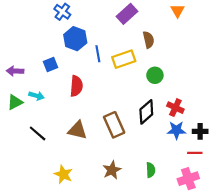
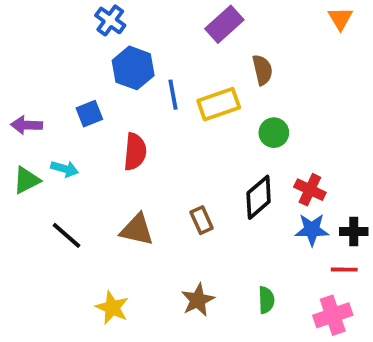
orange triangle: (178, 11) -> (340, 19), moved
brown rectangle: (114, 125) -> (202, 220), size x0.6

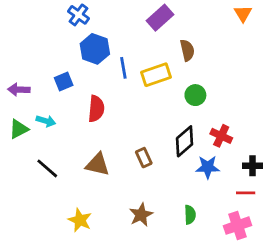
blue star: (312, 230) -> (208, 167), moved

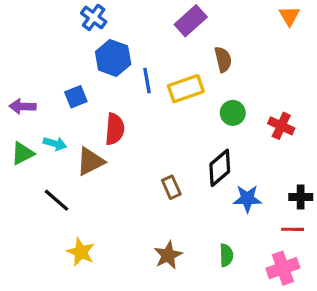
red cross: (221, 136) -> (281, 126), moved
brown triangle: (98, 164) -> (90, 161), moved, turned -40
yellow star: (80, 220) -> (81, 252), moved

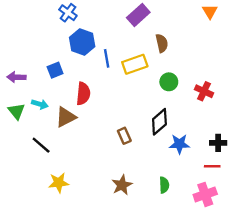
green triangle: (23, 153) -> (16, 111), turned -42
yellow star: (81, 252) -> (59, 183), turned -30

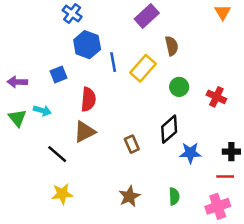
yellow rectangle: (135, 64) -> (143, 68), turned -30
brown triangle: (66, 117) -> (85, 132), moved
black line: (41, 145) -> (57, 154), moved

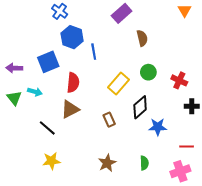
yellow rectangle: (143, 68) -> (118, 84), moved
blue square: (58, 74) -> (48, 62), size x1.5
black cross: (231, 152) -> (192, 106), moved

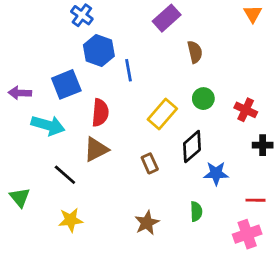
cyan arrow: (35, 92) -> (48, 125), size x1.6
green triangle: (14, 98) -> (20, 197), moved
green semicircle: (144, 163) -> (196, 211), moved

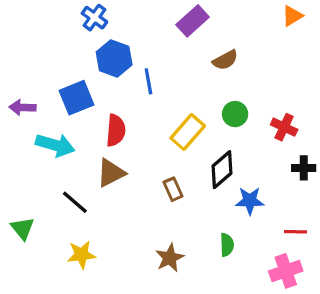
orange triangle: (253, 14) -> (292, 16), turned 30
brown semicircle: (195, 52) -> (225, 60), turned 75

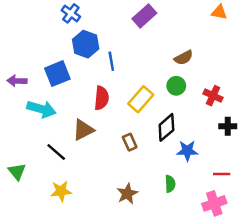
orange triangle: (292, 16) -> (219, 12), turned 42
brown semicircle: (225, 60) -> (184, 58), moved
red semicircle: (116, 130) -> (102, 98), moved

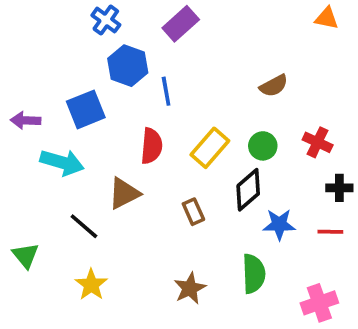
purple rectangle: (144, 16) -> (181, 24), moved
green circle: (176, 86) -> (263, 146), moved
red line: (222, 174) -> (330, 232), moved
green semicircle: (170, 184) -> (254, 274), size x1.5
yellow star: (61, 191) -> (91, 285), turned -30

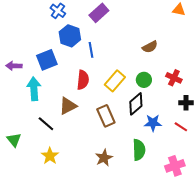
cyan arrow: (62, 162) -> (34, 89), turned -110
brown rectangle: (193, 212) -> (106, 116), size x1.5
red line: (330, 232) -> (181, 127), turned 32

